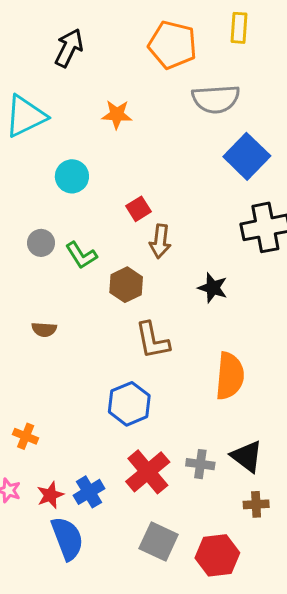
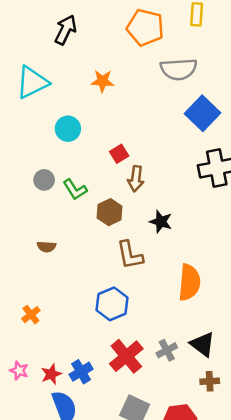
black star: (213, 288) -> (161, 222), moved
orange cross: (26, 436) -> (31, 315), moved, turned 30
gray cross: (200, 464) -> (167, 350), turned -36

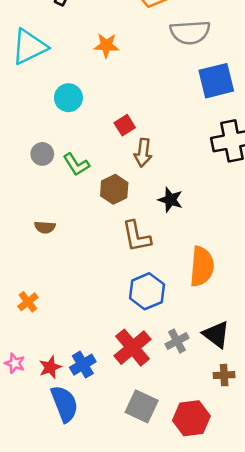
blue square: (203, 113) -> (216, 81), turned 32
blue hexagon: (112, 304) -> (147, 291), moved

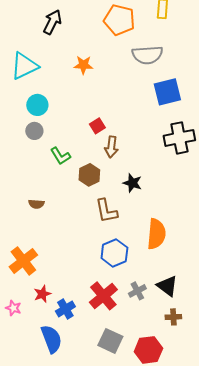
cyan circle: (68, 98) -> (37, 105), moved
gray circle: (42, 154) -> (34, 131), moved
orange cross: (28, 302) -> (23, 261), size x1.8
red star: (50, 367) -> (42, 294), moved

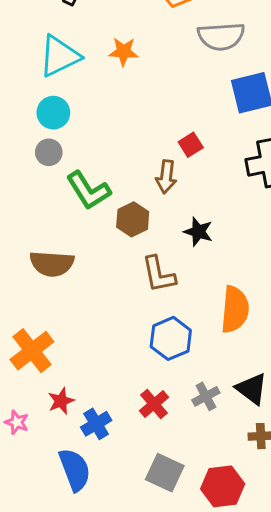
cyan triangle: (24, 66) -> (59, 56), moved
red square: (97, 126) -> (191, 145), moved
green L-shape: (60, 156) -> (88, 190), size x1.4
brown semicircle: (36, 204) -> (52, 264), size x1.8
red cross: (103, 296) -> (154, 404), size x0.7

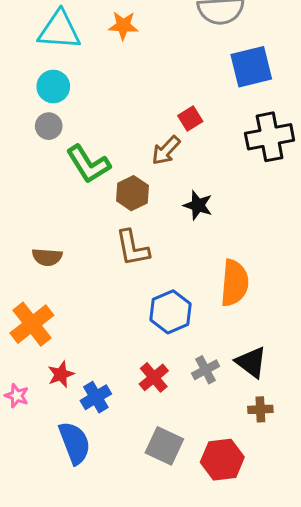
cyan triangle: (59, 56) -> (59, 30), turned 30
brown arrow: (166, 177) -> (166, 150), turned 36
brown semicircle: (52, 264) -> (47, 257), moved, size x0.7
brown L-shape: (159, 274) -> (132, 248), moved

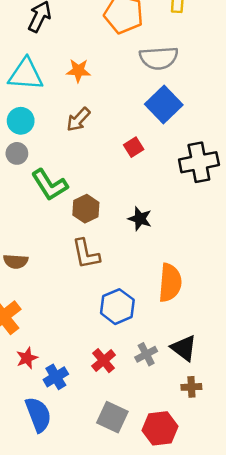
blue square: (251, 67) -> (164, 104), moved, turned -30
brown arrow: (166, 150) -> (78, 120), moved

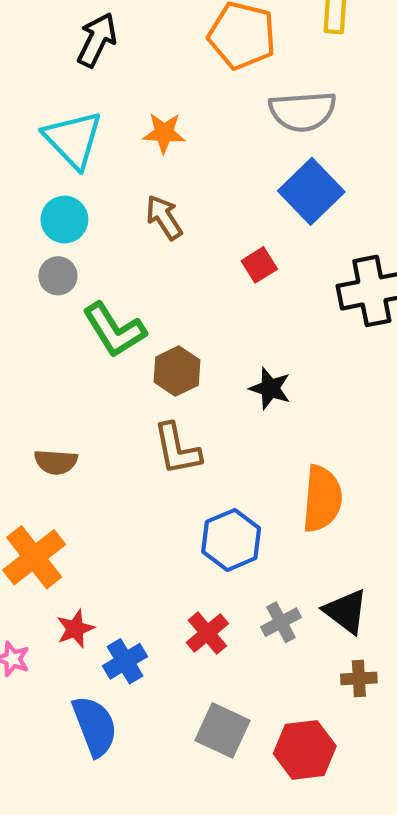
cyan triangle: (26, 74) -> (73, 139), turned 42
brown arrow: (78, 120) -> (164, 217), turned 104

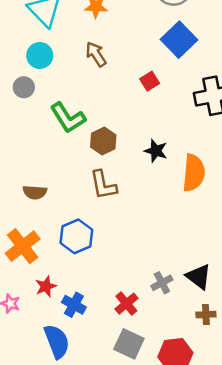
gray circle: (58, 276) -> (24, 87), moved
orange semicircle: (322, 499) -> (194, 173), moved
blue hexagon: (231, 540) -> (76, 236), moved
red cross: (207, 633) -> (126, 304), moved
blue cross: (125, 661) -> (74, 305), turned -30

